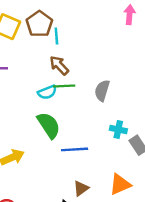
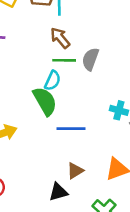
gray semicircle: (102, 91) -> (90, 59), moved
cyan semicircle: (47, 92) -> (53, 81), moved, turned -48

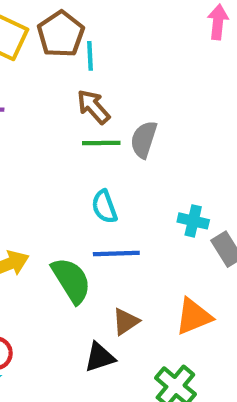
cyan semicircle: (53, 81) -> (104, 207), moved, turned 138
green semicircle: (45, 101) -> (71, 280), moved

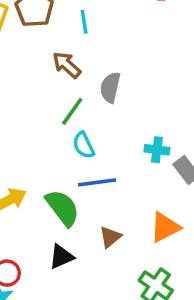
cyan line: (90, 56) -> (84, 22), moved
green line: (101, 143) -> (72, 111), moved, turned -48
black triangle: (100, 357) -> (61, 257), moved

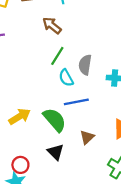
gray semicircle: (110, 87) -> (85, 65), moved
black triangle: (61, 257) -> (56, 152), turned -48

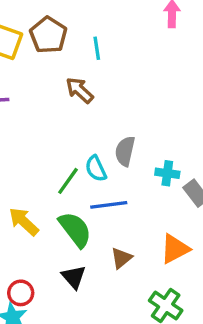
green line: (57, 56) -> (68, 181), moved
yellow arrow: (20, 117) -> (24, 222), turned -110

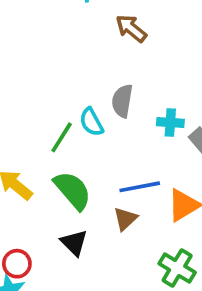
brown arrow: (80, 90) -> (131, 28), moved
blue line: (109, 205) -> (140, 187), moved

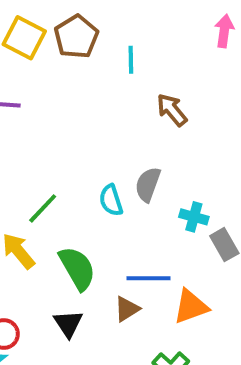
green line: (62, 137) -> (43, 208), moved

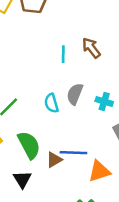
cyan line: (131, 60) -> (63, 54), moved
cyan cross: (194, 217) -> (104, 102), moved
brown triangle: (127, 309) -> (54, 160), moved

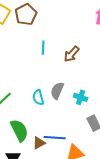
brown arrow: (91, 48) -> (72, 54), turned -102
cyan line: (63, 54) -> (43, 48), moved

